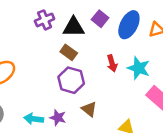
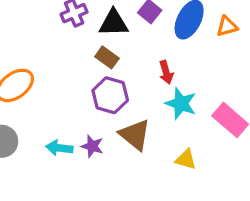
cyan star: (139, 68) -> (181, 103), moved
brown triangle: (89, 109) -> (135, 135), size x1.5

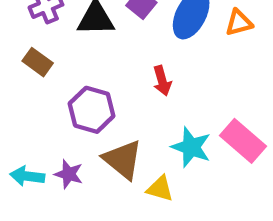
brown rectangle: (107, 57) -> (38, 62), moved
cyan star: (181, 103) -> (191, 147), moved
yellow triangle: (186, 159) -> (160, 189), moved

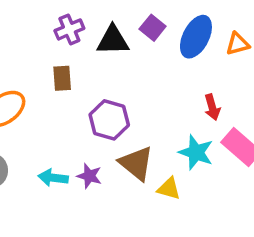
brown rectangle: (38, 62) -> (62, 78), turned 50
red arrow: (162, 81) -> (212, 107), moved

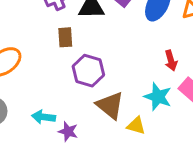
brown rectangle: (62, 78) -> (65, 37), moved
purple star: (89, 176) -> (68, 131), moved

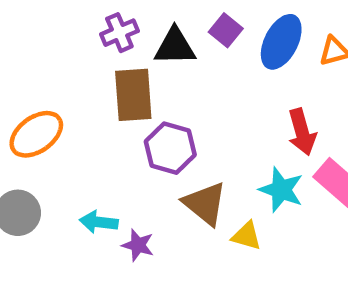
brown rectangle: (65, 37) -> (133, 95), size x1.6
red arrow: (171, 60) -> (302, 132), size x1.4

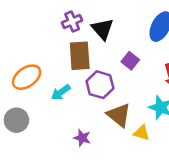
purple square: (226, 30) -> (130, 61), moved
black triangle: (175, 46) -> (102, 29), turned 50
cyan arrow: (99, 222) -> (61, 92), moved, turned -42

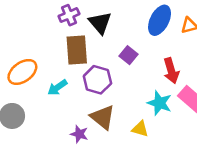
brown triangle: (119, 115) -> (103, 117), moved

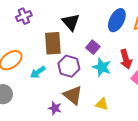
purple cross: (69, 15) -> (24, 16), moved
cyan star: (160, 103) -> (102, 67), moved

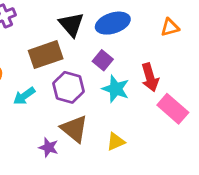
blue ellipse: (117, 20) -> (113, 23), moved, turned 45
brown rectangle: (53, 43) -> (46, 55), turned 75
yellow triangle: (102, 104) -> (116, 142), turned -40

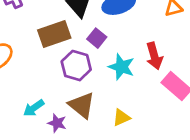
purple square: (103, 60) -> (97, 38), moved
cyan arrow: (24, 96) -> (34, 108), moved

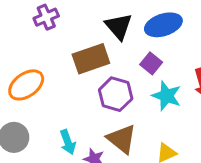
purple square: (97, 38) -> (151, 63), moved
cyan arrow: (34, 108) -> (68, 142), turned -75

